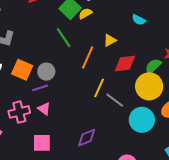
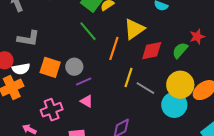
yellow triangle: (110, 40) -> (134, 29), size x1.6
yellow circle: (149, 86) -> (180, 85), moved
purple line: (40, 88) -> (84, 81), moved
pink triangle: (44, 109) -> (87, 101), moved

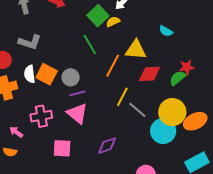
yellow triangle: (134, 29) -> (136, 50), turned 30
red star: (197, 37) -> (187, 67), moved
white semicircle: (21, 69) -> (30, 74), moved, turned 84
pink triangle: (87, 101) -> (77, 113), size x1.6

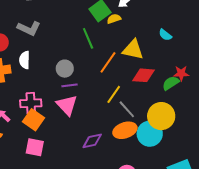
orange square: (47, 74) -> (34, 120), moved
orange ellipse: (195, 121) -> (125, 130), moved
pink square: (62, 148) -> (35, 147), moved

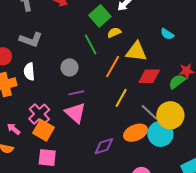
yellow semicircle: (114, 19) -> (114, 33), moved
gray circle: (65, 69) -> (69, 67), moved
pink cross: (31, 103) -> (39, 114), turned -35
gray line: (127, 109) -> (149, 112), moved

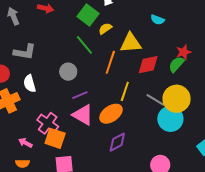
orange ellipse: (135, 133) -> (111, 114), moved

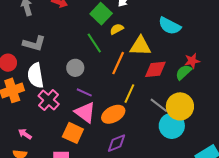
cyan semicircle: (157, 20) -> (170, 26), size x1.6
white semicircle: (30, 84) -> (36, 75), size x1.4
purple line: (80, 95) -> (84, 92), turned 42
pink cross: (48, 123) -> (49, 100), moved
orange square: (55, 138) -> (73, 133), moved

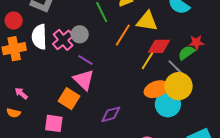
yellow line: (129, 94) -> (148, 60), moved
pink cross: (49, 100) -> (63, 40), moved
gray line: (159, 105) -> (176, 68), moved
orange ellipse: (113, 114) -> (156, 89), moved

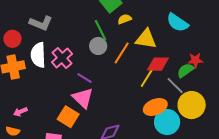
gray circle: (80, 34) -> (98, 46), moved
yellow circle: (179, 86) -> (192, 105), moved
pink arrow: (21, 93) -> (20, 112), turned -64

